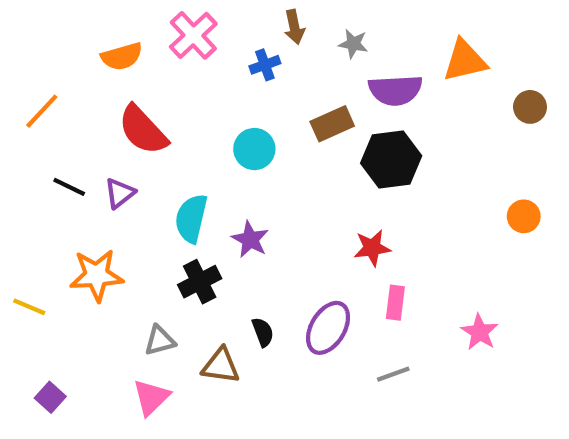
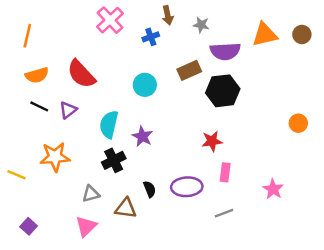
orange semicircle: (122, 56) -> (37, 75), moved
brown circle: (530, 107) -> (302, 34), moved
orange line: (42, 111) -> (27, 36), moved, turned -30
purple ellipse: (328, 328) -> (187, 187), turned 56

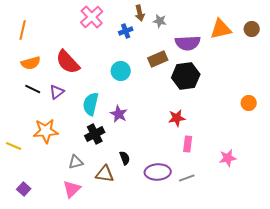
gray star: (201, 25) -> (160, 21), moved
purple ellipse: (187, 187) -> (158, 172), moved
pink star: (273, 189) -> (228, 158), turned 30

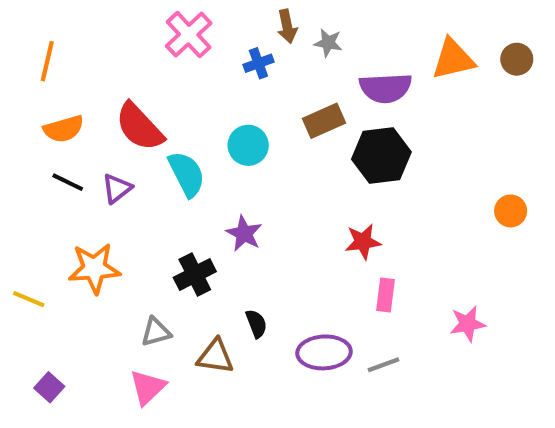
cyan semicircle: (91, 104) -> (187, 174), moved, turned 140

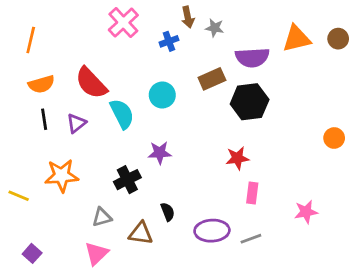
black line: (68, 182) -> (44, 119), turned 55
purple star: (244, 233) -> (160, 153), turned -30

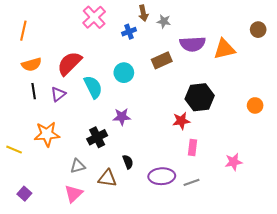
orange triangle: (297, 39) -> (224, 49), moved
red semicircle: (91, 83) -> (69, 63), turned 88
black hexagon: (250, 102) -> (200, 97), moved

